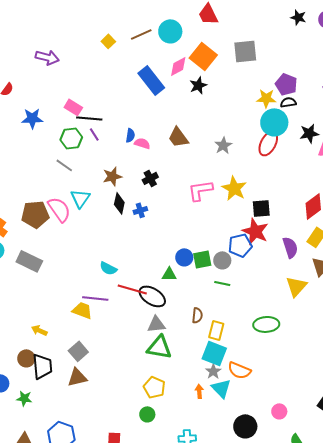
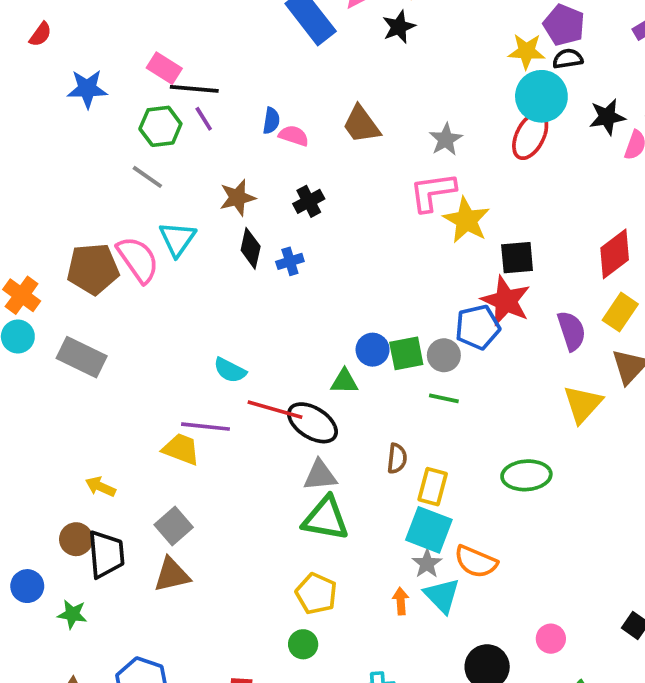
pink L-shape: (200, 190) -> (433, 192), moved

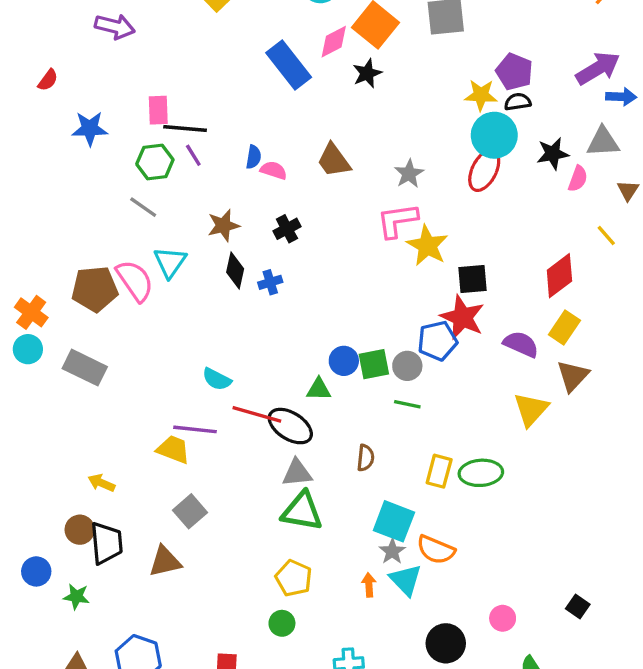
pink rectangle: (164, 68) -> (158, 110), turned 56
purple semicircle: (571, 331) -> (521, 344), turned -48
yellow rectangle: (433, 487) -> (439, 471), moved
gray square: (174, 526) -> (190, 511), moved

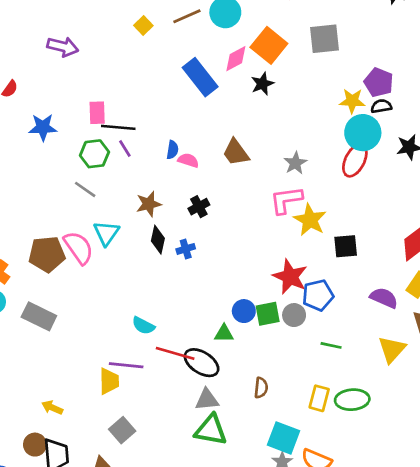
red star: (462, 317) -> (290, 277), moved
green line: (407, 404) -> (331, 345), moved
yellow trapezoid: (173, 449) -> (109, 381), turned 68

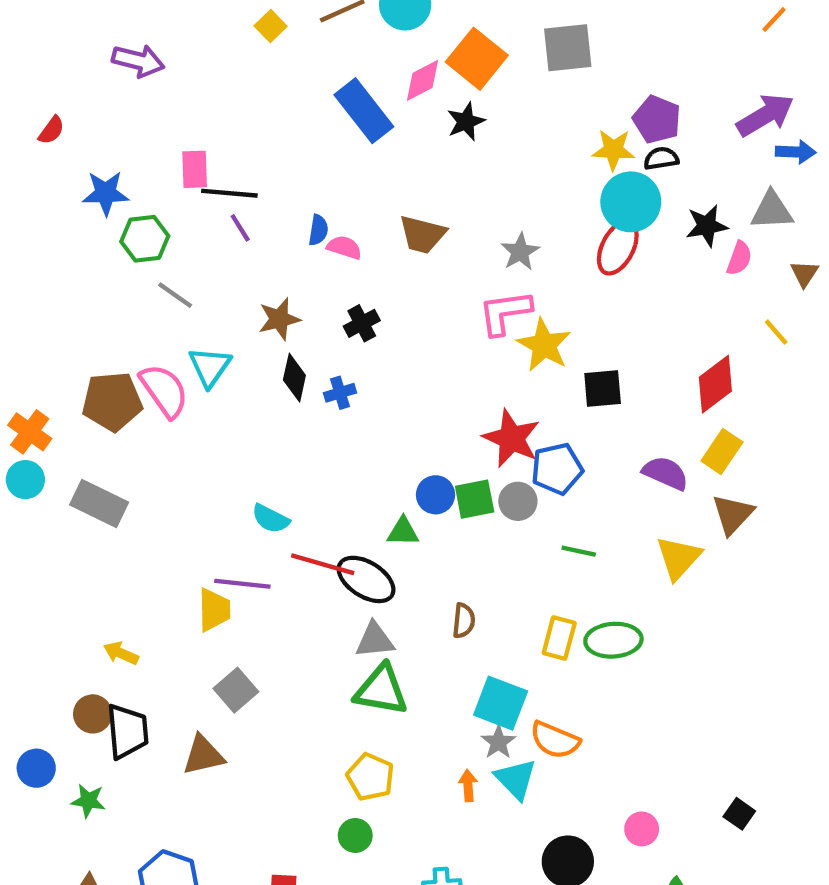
brown trapezoid: (236, 152) -> (422, 234), turned -40
green hexagon: (94, 154) -> (145, 239), moved

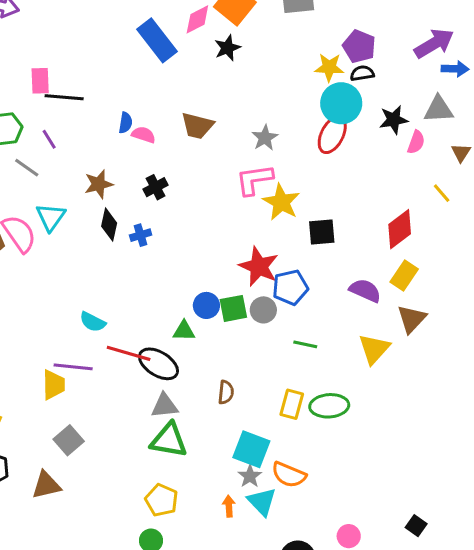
purple line: (240, 228) -> (49, 139), moved

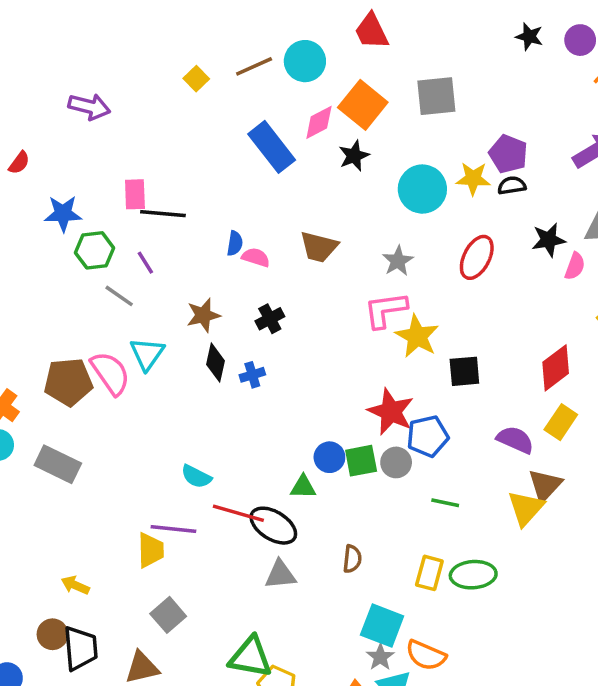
cyan circle: (341, 103) -> (422, 189), moved
brown triangle: (412, 319) -> (545, 485), moved
green triangle: (169, 440) -> (251, 657), moved

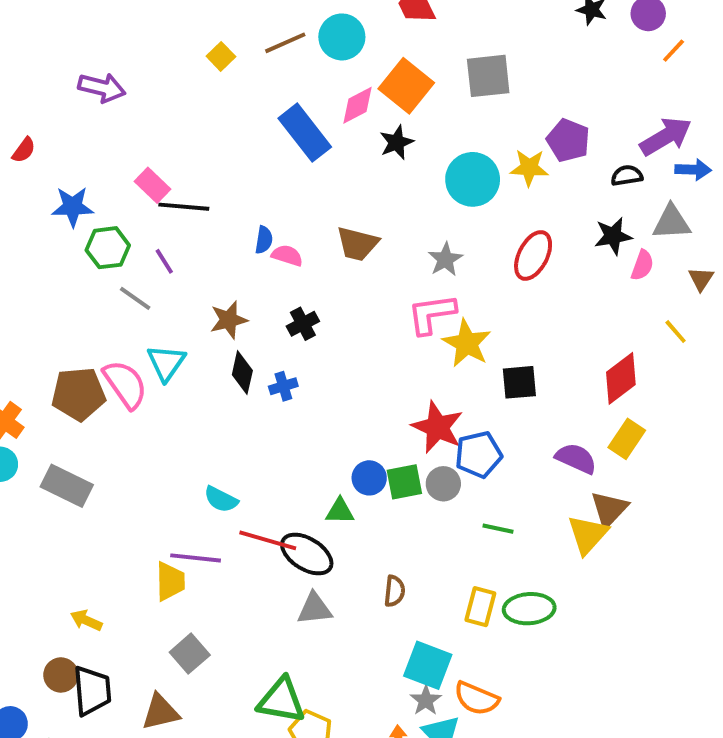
black semicircle: (512, 186) -> (627, 175), moved
pink rectangle: (135, 194) -> (153, 185), turned -44

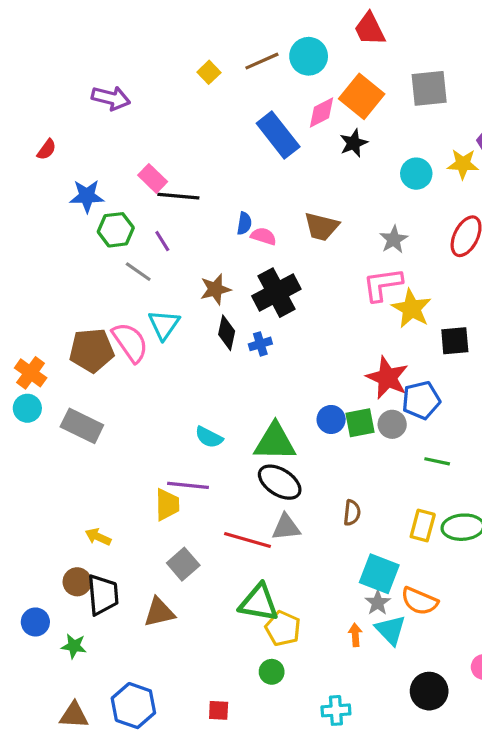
cyan circle: (473, 179) -> (416, 174), size x0.7
black cross: (303, 324) -> (276, 293), size x1.8
green triangle: (340, 511) -> (275, 442), moved, size x1.8
red line: (268, 540) -> (248, 540), moved

